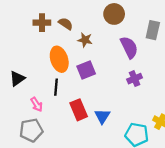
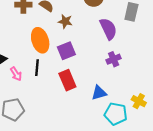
pink arrow: (37, 104) -> (16, 74), moved
red rectangle: (79, 110) -> (67, 80), moved
blue triangle: (102, 116) -> (99, 93), moved, turned 42

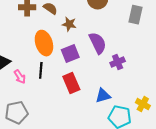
purple semicircle: (108, 29) -> (98, 43), moved

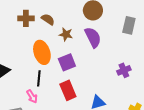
purple semicircle: (98, 43) -> (93, 37), moved
purple cross: (118, 62) -> (124, 70), moved
pink arrow: (20, 77) -> (32, 96), moved

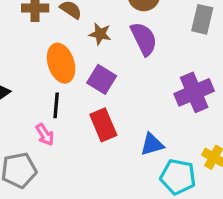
purple square: (67, 62) -> (102, 79), turned -36
purple cross: (124, 70) -> (194, 92), size x1.6

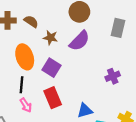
purple semicircle: (144, 39) -> (79, 41), turned 70
purple cross: (194, 92) -> (113, 76), size x0.6
pink arrow: (45, 135) -> (26, 105), moved

